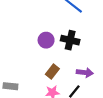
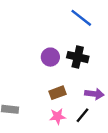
brown rectangle: (52, 72) -> (57, 93), turned 32

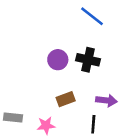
black line: (82, 115) -> (93, 124), turned -35
pink star: (57, 116) -> (46, 125), moved

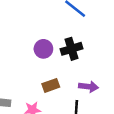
black cross: (88, 60) -> (71, 49), turned -30

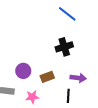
purple circle: (43, 49) -> (23, 71), moved

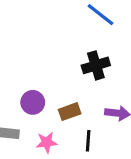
black line: (68, 96) -> (88, 141), moved

